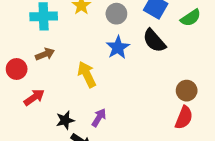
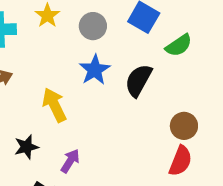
green semicircle: (191, 18) -> (179, 45), moved
black semicircle: (154, 41) -> (138, 80), moved, turned 70
black star: (65, 120) -> (26, 147), moved

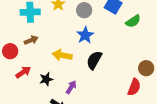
black semicircle: (138, 80) -> (94, 60), moved
yellow arrow: (54, 105) -> (62, 55), turned -54
brown circle: (184, 126) -> (146, 68), moved

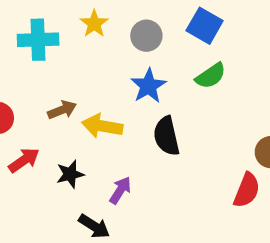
green semicircle: (133, 21) -> (211, 76), moved
brown arrow: (31, 40) -> (62, 110), moved
black semicircle: (94, 60) -> (166, 136), turned -42

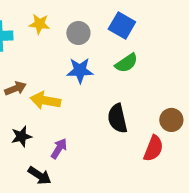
yellow star: (94, 24) -> (39, 24), turned -30
blue star: (148, 86) -> (80, 70), turned 30
black semicircle: (166, 136) -> (117, 118), moved

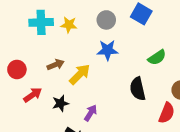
yellow star: (39, 24) -> (69, 25), moved
green semicircle: (126, 63) -> (157, 57), moved
yellow arrow: (45, 100) -> (80, 74), turned 125

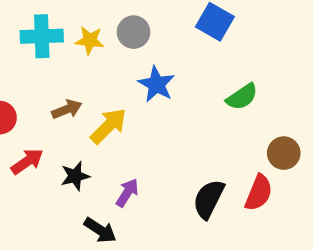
gray circle: (106, 20) -> (134, 32), moved
blue star: (107, 50) -> (156, 84), turned 30
black semicircle: (138, 89) -> (209, 199), moved, turned 40

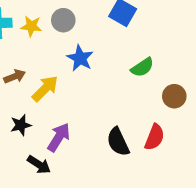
brown circle: (284, 153) -> (174, 96), moved
purple arrow: (127, 193) -> (59, 137), size x1.4
black semicircle: (209, 199) -> (118, 142), turned -52

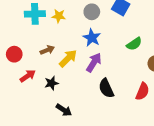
gray circle: (63, 20) -> (92, 12), moved
purple arrow: (59, 137) -> (94, 62), moved
black semicircle: (118, 142) -> (106, 88), moved

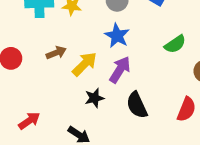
red arrow: (28, 76) -> (29, 121), moved
black star: (51, 83) -> (94, 98), moved

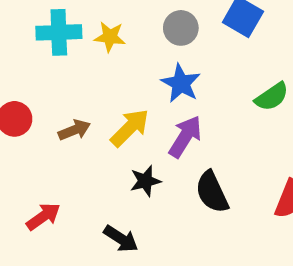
brown arrow: (56, 53) -> (74, 130), moved

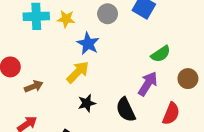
blue star: (181, 83) -> (88, 44), moved
brown arrow: (74, 130) -> (34, 86), moved
purple arrow: (185, 137) -> (148, 84), moved

